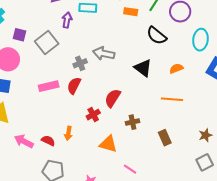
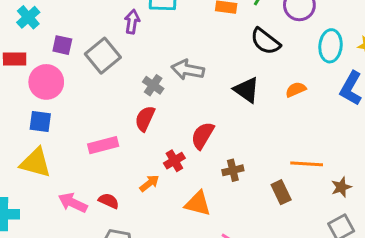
gray cross: (80, 63) -> (153, 85), turned -32
pink rectangle: (49, 86) -> (103, 145), moved
orange line: (172, 99) -> (307, 164), moved
orange arrow: (68, 133) -> (149, 183), moved, turned -136

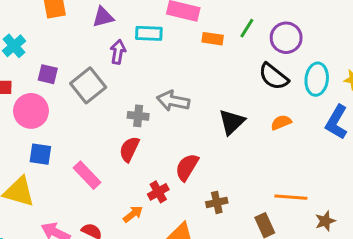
black semicircle: (265, 41) -> (274, 77), moved
gray cross: (153, 85) -> (138, 116), turned -30
black triangle: (247, 90) -> (232, 122), turned 40
blue square: (40, 122) -> (40, 154), moved
pink rectangle: (103, 145) -> (87, 175), turned 60

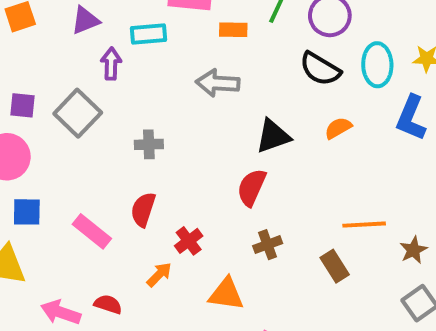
gray arrow: (173, 101) -> (218, 83), moved
black triangle: (232, 122) -> (273, 136), turned 32
red semicircle: (129, 149) -> (143, 210), moved
red semicircle: (187, 167) -> (252, 187), moved

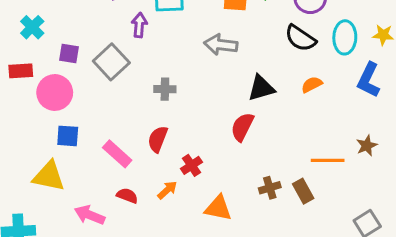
brown cross: (268, 245) -> (270, 188), moved
brown star: (413, 250) -> (367, 146), moved
red semicircle: (108, 304) -> (127, 196), moved

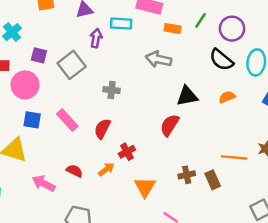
pink rectangle: (117, 154) -> (67, 120), moved
orange triangle: (218, 208) -> (145, 187), turned 45

